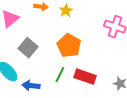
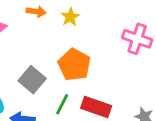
gray square: (28, 48) -> (32, 80), moved

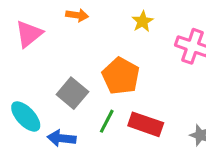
yellow star: (70, 17) -> (143, 21), moved

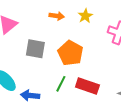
orange arrow: (77, 15) -> (57, 16), moved
gray square: (72, 93) -> (35, 49), moved, turned -30

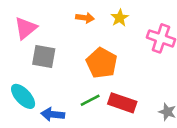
gray square: (35, 49) -> (44, 56), moved
green line: (61, 84) -> (90, 100), turned 35

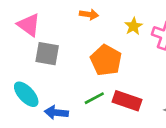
yellow star: (120, 18) -> (134, 26), moved
pink triangle: (26, 28) -> (29, 25), turned -45

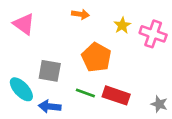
gray square: (47, 54) -> (50, 71), moved
green line: (94, 98) -> (85, 93), turned 48

